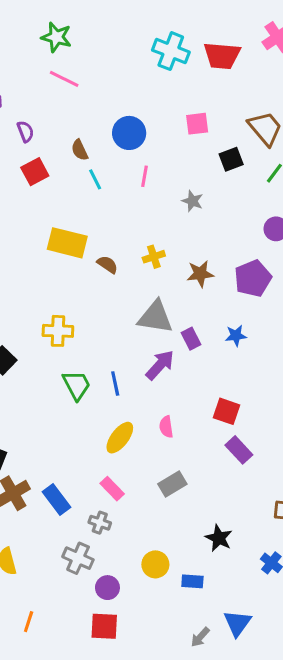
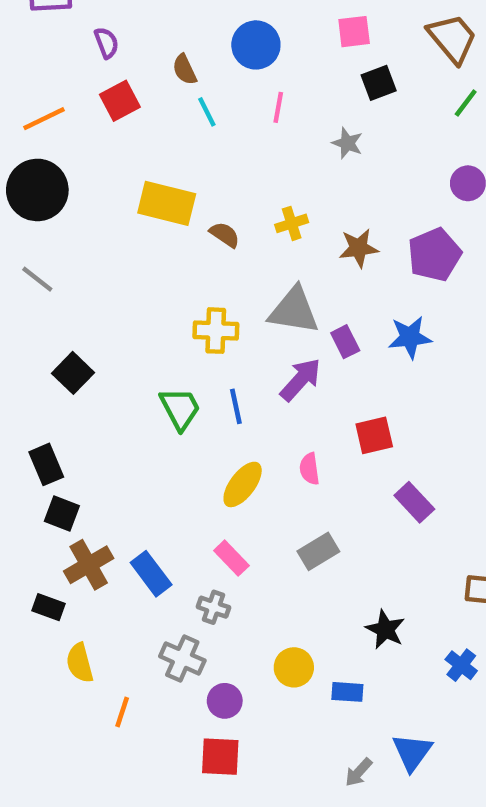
black square: (231, 159) -> (379, 83), moved
yellow cross: (58, 331) -> (216, 331), moved
blue star: (236, 336) -> (410, 337), size x1.4
red square: (227, 411) -> (374, 435), moved, turned -32
orange line: (29, 622) -> (122, 712), moved

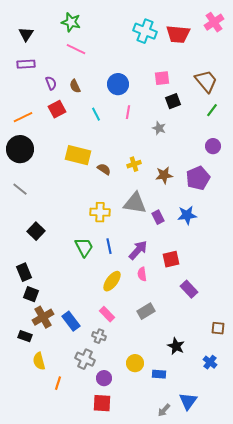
brown semicircle: (185, 70) -> (75, 86), moved
purple arrow: (301, 380) -> (138, 250), moved

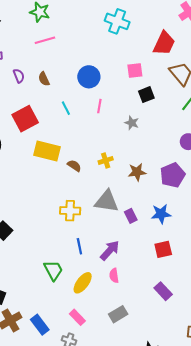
red trapezoid: (178, 34) -> (164, 43), moved, turned -70
pink line: (76, 49) -> (45, 40), turned -42
red square: (57, 109) -> (25, 119), moved, size x1.4
green trapezoid: (84, 247) -> (53, 270), moved
red square: (171, 259) -> (163, 249), moved

